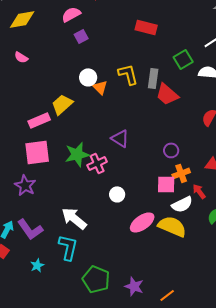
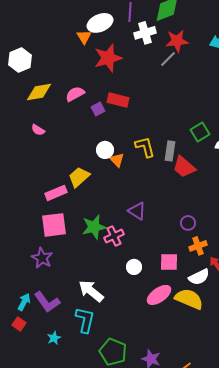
pink semicircle: (71, 14) -> (75, 94), moved
red rectangle: (146, 27) -> (118, 100), moved
pink square: (166, 184) -> (169, 262), moved

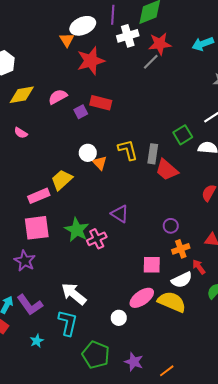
green star: (94, 227) -> (77, 230), turned -30
white circle: (134, 267) -> (119, 318), moved

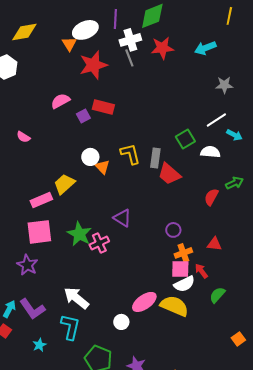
gray line: (151, 62) -> (129, 58), moved, turned -66
yellow diamond: (22, 95) -> (24, 32), moved
pink square: (152, 265) -> (180, 269), moved

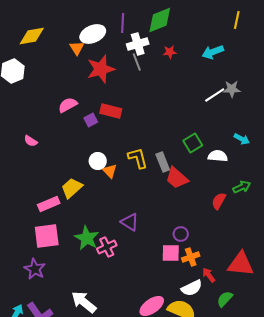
red star: (162, 48) -> (170, 52), size x0.6
white line: (216, 120) -> (215, 95), moved
gray rectangle: (155, 158) -> (163, 162), turned -30
red triangle: (214, 244) -> (241, 264), moved, size x1.8
pink square: (180, 269) -> (171, 253), moved

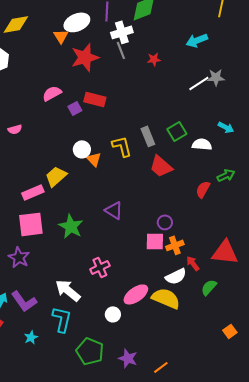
red star: (170, 52) -> (154, 59), moved
pink semicircle: (31, 141) -> (15, 129), turned -48
gray rectangle: (163, 162) -> (148, 136), moved
pink cross: (107, 247) -> (100, 267), moved

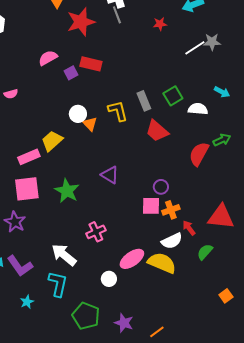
red star: (154, 59) -> (160, 24), moved
red semicircle: (203, 189) -> (199, 154), size x1.4

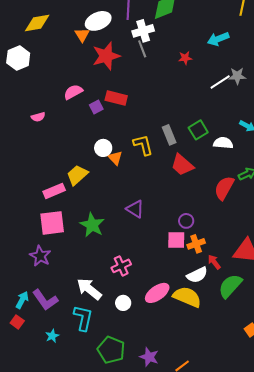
pink semicircle: (11, 94) -> (38, 117), moved
green semicircle: (205, 252) -> (230, 286), size x1.5
white circle: (109, 279) -> (123, 303), moved

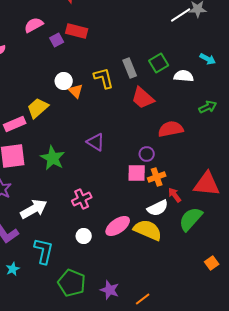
red semicircle: (224, 188) -> (171, 129), moved, turned 50
white arrow: (89, 289) -> (34, 209), moved, turned 112

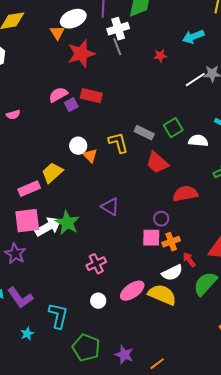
pink semicircle: (34, 25) -> (58, 95), moved
gray rectangle: (130, 68) -> (144, 133), turned -42
white arrow: (34, 209) -> (48, 227), moved

